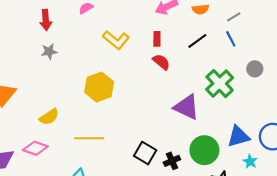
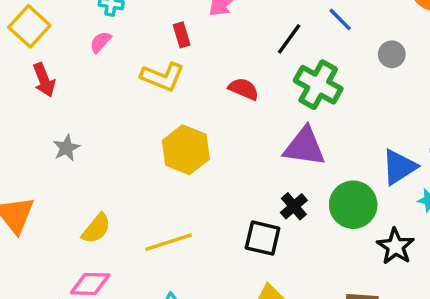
red rectangle: (157, 39) -> (182, 35), moved
gray star: (49, 51) -> (66, 148), moved
green cross: (220, 84) -> (318, 85), moved
yellow hexagon: (99, 87) -> (186, 150), moved
black cross: (172, 161) -> (294, 206), moved

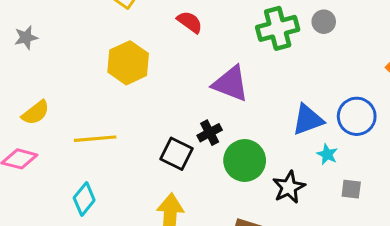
green cross: (318, 85) -> (278, 28), moved, turned 33
green circle: (353, 205) -> (245, 160), moved

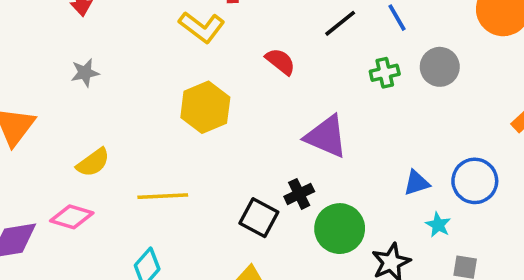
gray circle: (324, 22) -> (440, 67), size x1.4
green cross: (278, 28) -> (385, 73), size x0.6
blue triangle: (308, 120) -> (416, 183), size x0.7

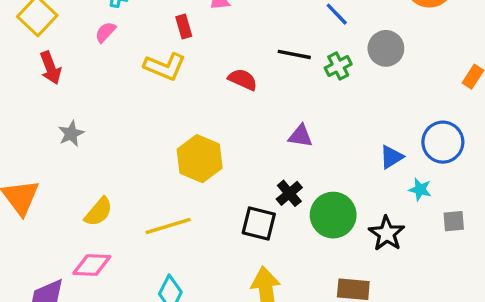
black line: (340, 23) -> (294, 54), moved, turned 64
yellow hexagon: (205, 107) -> (200, 159), moved
purple triangle: (326, 136) -> (300, 136), size x0.6

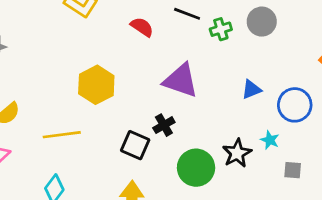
purple triangle: (300, 136) -> (181, 80), size x1.8
blue triangle: (391, 157) -> (251, 89), moved
green circle: (333, 215) -> (196, 168), moved
black star: (387, 234) -> (237, 153), moved

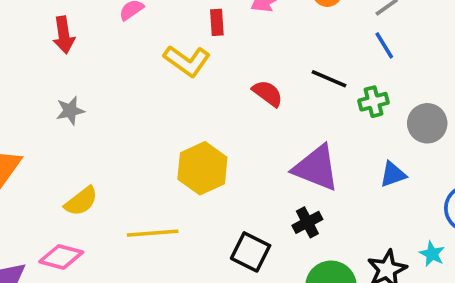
gray circle: (262, 22) -> (427, 123), moved
blue triangle: (251, 89) -> (393, 174), moved
black cross: (164, 125) -> (307, 222), moved

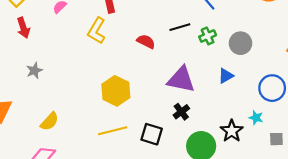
yellow L-shape: (187, 61) -> (97, 31), turned 95
black line: (329, 79) -> (180, 27), turned -30
yellow line: (153, 233) -> (113, 131), moved

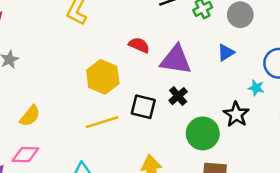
red semicircle: (146, 41) -> (139, 45), moved
cyan star: (256, 118) -> (256, 88), moved
black square: (152, 134) -> (143, 107), moved

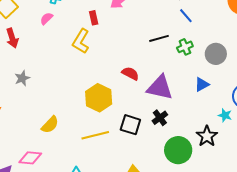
yellow semicircle: (30, 116) -> (50, 125), moved

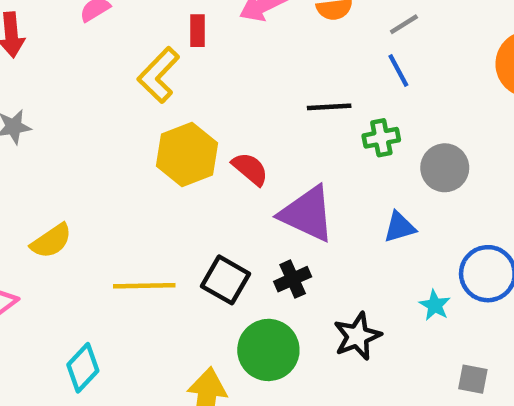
yellow hexagon: (99, 98) -> (187, 154), moved
black star: (207, 136) -> (357, 336), moved
green circle: (178, 150) -> (268, 350), moved

